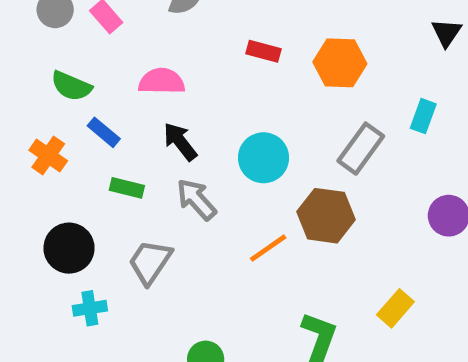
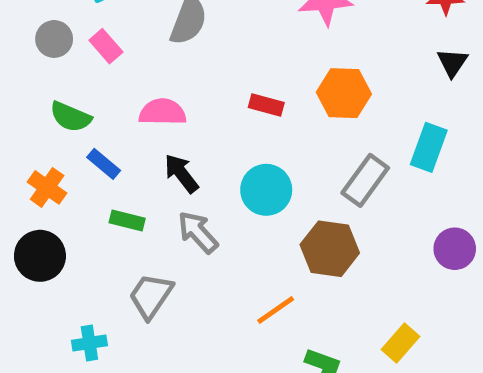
red rectangle: (263, 51) -> (266, 105), moved
cyan rectangle: (423, 116) -> (429, 147), size x1.4
black circle: (69, 248) -> (40, 256), moved
orange line: (268, 248) -> (276, 310), moved

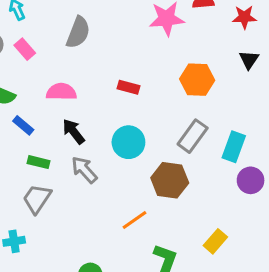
orange hexagon: (344, 93) -> (197, 80), moved
cyan rectangle: (429, 147) -> (234, 147), moved
gray trapezoid: (151, 296) -> (37, 199), moved

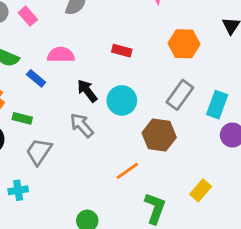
blue rectangle: (23, 125) -> (36, 78), moved
black arrow: (74, 131) -> (87, 91), moved
green rectangle: (38, 162) -> (22, 118), moved

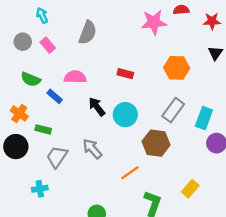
gray arrow: (82, 125) -> (92, 149), moved

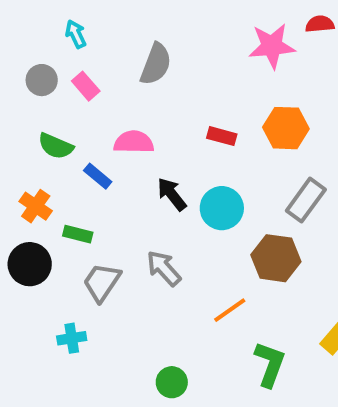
orange hexagon: (177, 68) -> (286, 128), moved

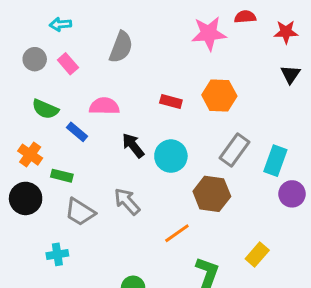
cyan arrow: (76, 34) -> (60, 24), turned -70
gray trapezoid: (102, 282) -> (80, 212), turned -92

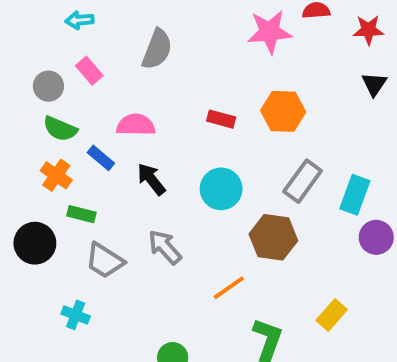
gray circle: (35, 59) -> (48, 86), moved
black arrow: (133, 145) -> (151, 179), moved
orange cross: (30, 155) -> (56, 175), moved
cyan cross: (57, 254) -> (76, 315), turned 30

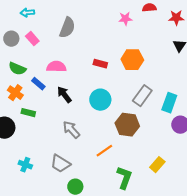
pink star: (270, 32) -> (125, 19), size x0.6
gray circle: (48, 86) -> (11, 39), moved
gray trapezoid: (105, 261) -> (60, 164), moved

